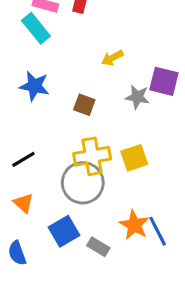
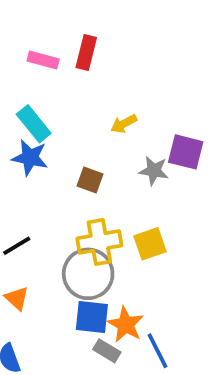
cyan rectangle: (36, 28) -> (34, 124), moved
orange star: (134, 225) -> (126, 325), moved
blue square: (64, 231) -> (92, 317), moved, turned 36
blue line: (158, 231) -> (158, 351), moved

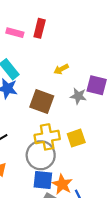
brown square: (90, 180) -> (42, 101), size x1.6

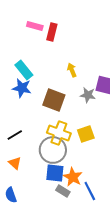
pink rectangle: (15, 33) -> (35, 26), moved
yellow arrow: (61, 69) -> (72, 70), turned 96
yellow cross: (47, 137) -> (59, 133), turned 30

